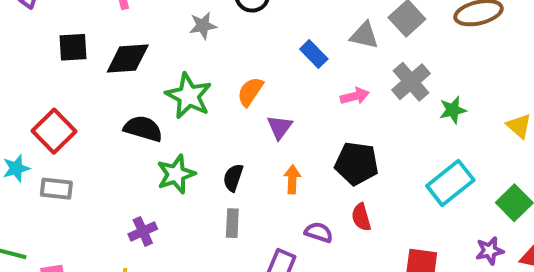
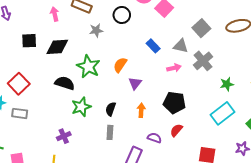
gray triangle: (364, 35) -> (181, 46), moved
green star: (453, 110) -> (227, 84), moved
red semicircle: (361, 217) -> (176, 130), turned 56

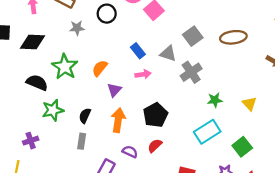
pink arrow: (174, 68) -> (143, 74), moved
black pentagon: (174, 103) -> (155, 115), turned 30
orange arrow: (141, 110) -> (118, 120), size x1.5

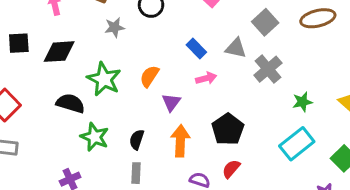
green star: (53, 110) -> (95, 137), turned -30

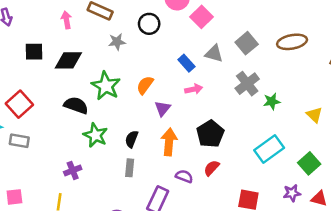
gray triangle: (236, 48) -> (214, 54), moved
green star: (302, 102) -> (272, 101), moved

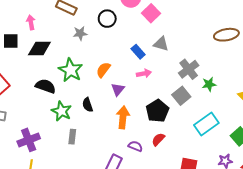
pink arrow: (66, 20) -> (31, 22), moved
gray square: (247, 43) -> (181, 96), moved
black semicircle: (132, 139) -> (88, 105), moved, turned -40
gray rectangle: (130, 168) -> (72, 137), moved
purple cross: (73, 170) -> (29, 140), moved, size x1.5

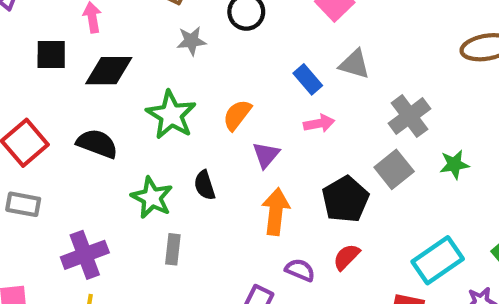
green star: (209, 84) -> (454, 164), moved
black semicircle: (46, 86) -> (97, 144), moved
cyan rectangle: (206, 124) -> (438, 260), moved

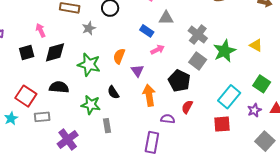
green star: (454, 164) -> (224, 51), size x1.6
gray rectangle: (23, 204) -> (42, 117), moved

